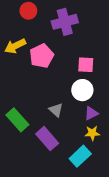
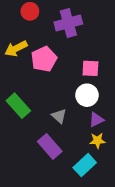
green rectangle: (17, 120) -> (18, 106), moved

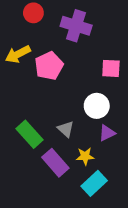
purple cross: (68, 23) -> (76, 26), turned 32
pink square: (90, 68) -> (111, 68), moved
green rectangle: (18, 106) -> (30, 134), moved
yellow star: (97, 141) -> (85, 156), moved

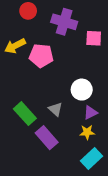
pink pentagon: (49, 66) -> (41, 56), turned 30
pink square: (111, 68) -> (94, 38), moved
yellow star: (85, 156) -> (87, 132), moved
cyan rectangle: (94, 183) -> (91, 158), moved

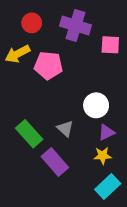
red circle: (28, 11) -> (32, 23), moved

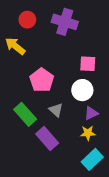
pink square: (110, 45) -> (88, 64), moved
yellow arrow: (18, 54) -> (15, 46), turned 65
pink pentagon: (48, 65) -> (42, 80), moved, turned 30

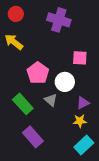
red circle: (27, 20) -> (16, 14), moved
white circle: (82, 90) -> (65, 82), moved
purple rectangle: (47, 138) -> (33, 137), moved

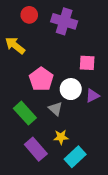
red circle: (16, 14) -> (29, 15), moved
purple triangle: (83, 103) -> (93, 96), moved
yellow star: (80, 121) -> (61, 137), moved
cyan rectangle: (84, 145) -> (75, 157), moved

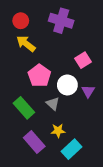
red circle: (29, 15) -> (21, 21), moved
yellow arrow: (15, 45) -> (26, 44), moved
pink square: (87, 63) -> (83, 60), turned -35
purple triangle: (93, 96) -> (88, 91), turned -32

